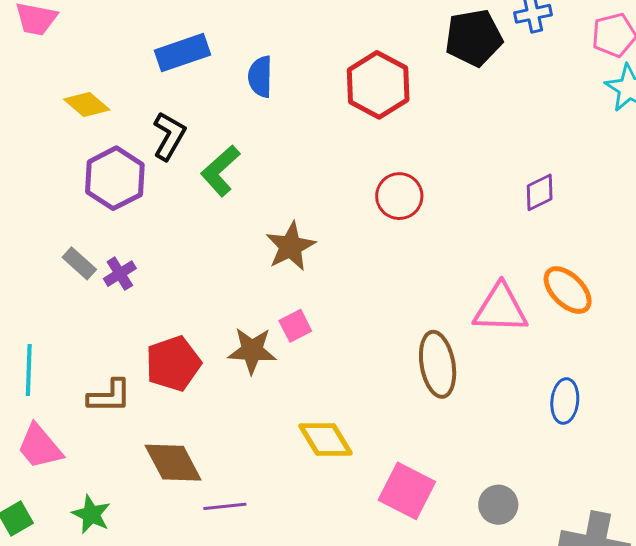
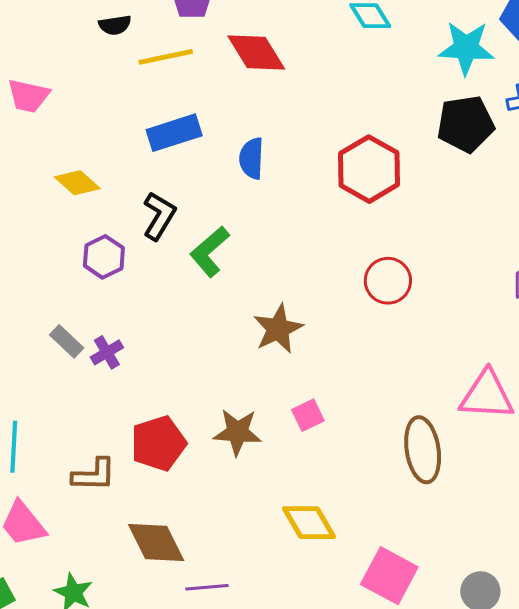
purple hexagon: (115, 178) -> (104, 257), size x0.7
pink square: (295, 326) -> (308, 415), moved

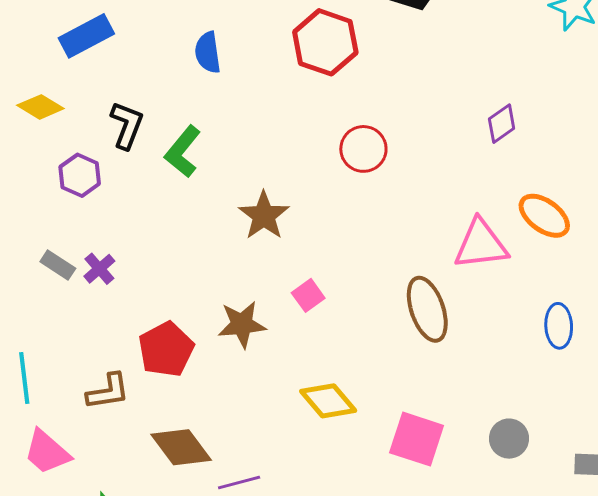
blue rectangle: (174, 133) -> (86, 36), moved

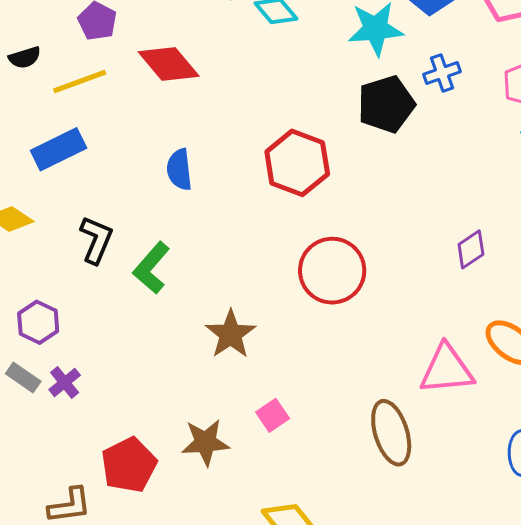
red circle: (363, 149) -> (332, 271), size x1.4
purple hexagon: (80, 175) -> (38, 322), moved

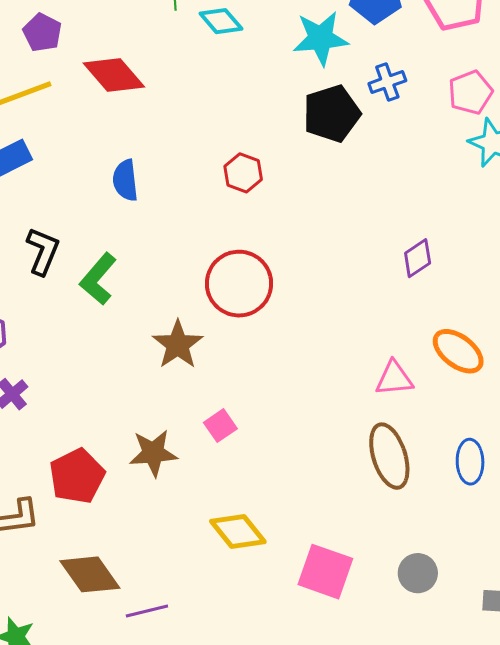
red hexagon: (297, 163) -> (243, 173), size x0.6
red circle: (332, 271) -> (239, 284), moved
pink triangle: (447, 369) -> (394, 378), size x0.7
brown ellipse: (391, 433) -> (389, 456), moved

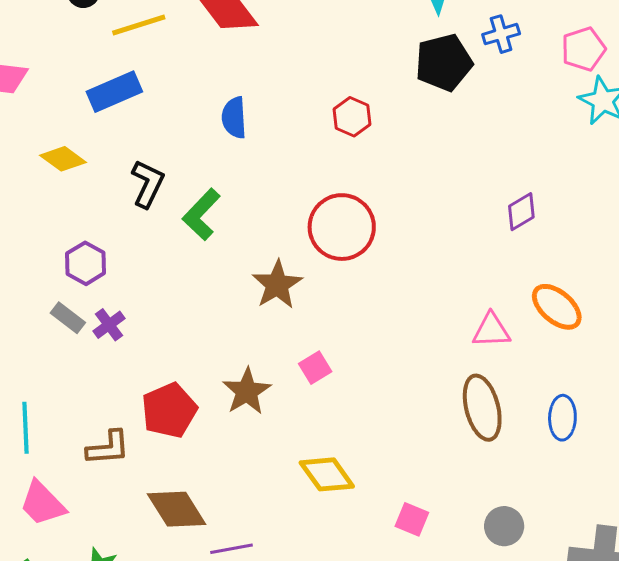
brown star: (153, 453) -> (247, 391), turned -30
pink square: (325, 572) -> (412, 519), size x0.6

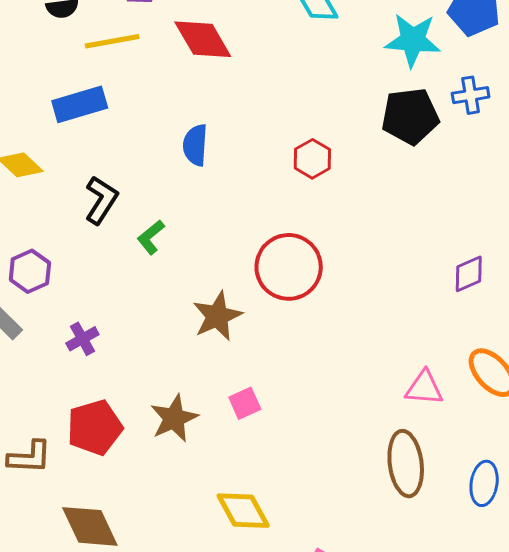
green L-shape: (201, 214) -> (151, 237), size x0.7
purple cross: (109, 325) -> (82, 339), moved

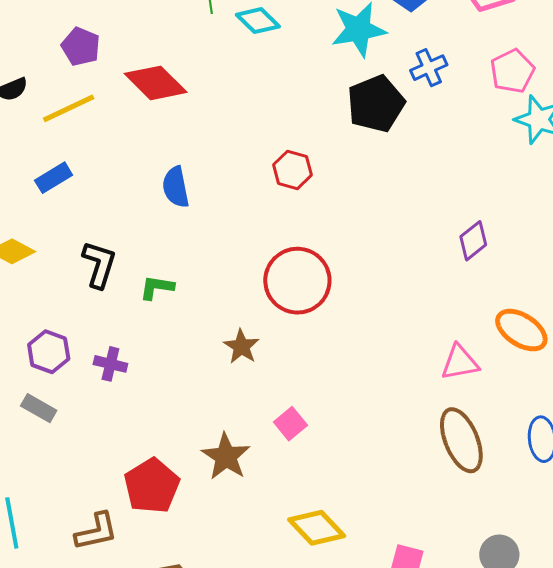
blue rectangle: (80, 104) -> (54, 178), size x0.7
green L-shape: (151, 237) -> (157, 287), turned 63
brown star: (217, 316) -> (241, 347), size x0.7
purple cross: (82, 339) -> (110, 364), moved, turned -32

